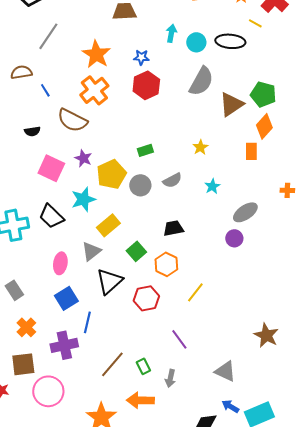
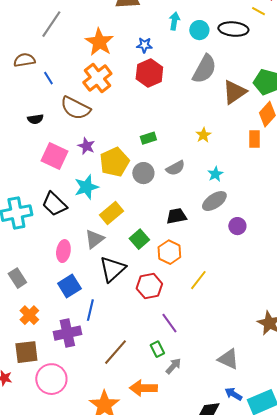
gray ellipse: (245, 212) -> (214, 201), moved
purple line: (179, 339) -> (169, 323), moved
green rectangle: (143, 366) -> (157, 349), moved
gray arrow: (170, 378) -> (173, 366), turned -150

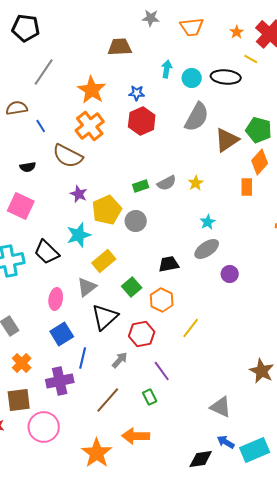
pink square: (54, 156) -> (21, 206), moved
gray semicircle: (175, 168) -> (167, 183), moved
gray arrow: (173, 366) -> (120, 360), moved

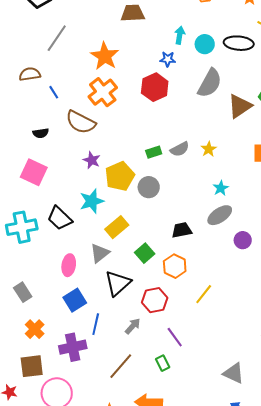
blue star: (137, 93) -> (168, 59), moved

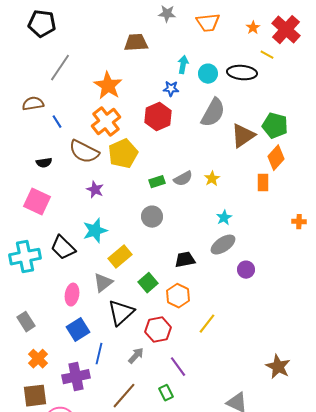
yellow pentagon: (120, 176) -> (123, 154), moved

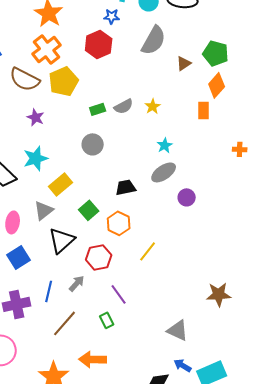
brown triangle: (243, 136) -> (184, 63), size x0.6
blue line: (99, 354) -> (49, 291), moved
brown star: (278, 367) -> (219, 294), turned -30

